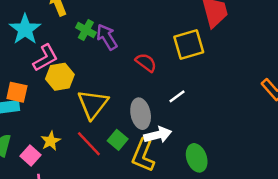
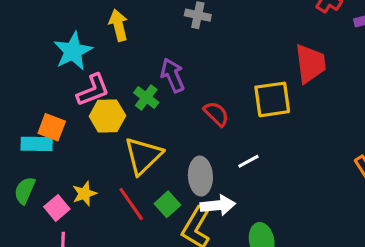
green cross: (86, 30) -> (146, 98), moved

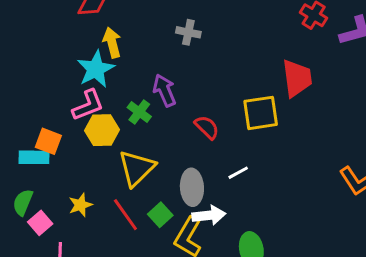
cyan star: (73, 51) -> (96, 69), moved
pink square: (57, 208) -> (40, 223), moved

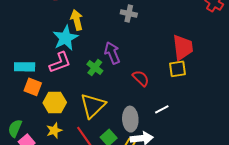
red trapezoid: (297, 78) -> (183, 47), moved
yellow square: (261, 113) -> (178, 69), size x0.7
yellow hexagon: (102, 130) -> (55, 103), moved
cyan rectangle: (34, 157) -> (25, 67), moved

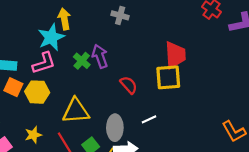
green cross: (95, 68) -> (82, 61), moved
yellow square: (178, 69) -> (168, 77), size x1.4
yellow hexagon: (55, 103) -> (37, 92), moved
yellow triangle: (93, 106) -> (76, 111), turned 36

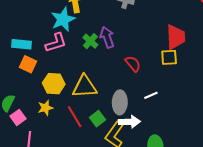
yellow square: (168, 77) -> (169, 57), size x0.7
yellow hexagon: (37, 92) -> (54, 84), moved

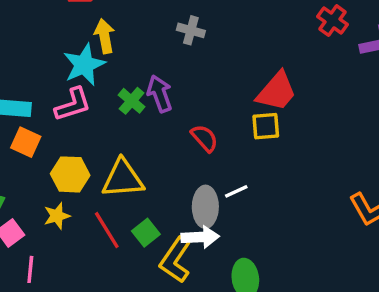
red trapezoid: (176, 37) -> (277, 91), turned 44
gray ellipse: (120, 102) -> (205, 207), moved

